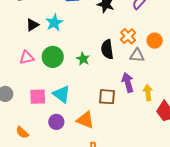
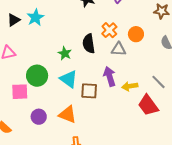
green circle: (53, 57) -> (37, 76), moved
yellow arrow: (148, 92) -> (130, 86), turned -91
cyan triangle: (62, 94) -> (69, 79), moved

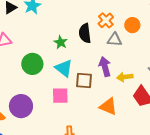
pink square: (20, 92) -> (60, 96), moved
orange triangle: (68, 114) -> (108, 106), moved
purple circle: (39, 117) -> (21, 106), moved, size x1.5

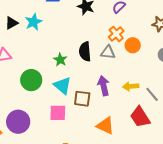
orange cross: (106, 20) -> (116, 34), moved
gray triangle: (115, 40) -> (108, 52), moved
yellow arrow: (125, 77) -> (131, 86), moved

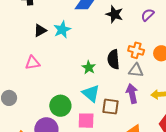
orange cross: (116, 34) -> (136, 50), moved, turned -35
gray triangle: (108, 52) -> (136, 70), moved
green circle: (31, 80) -> (60, 106), moved

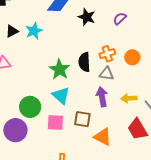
orange cross: (136, 50) -> (107, 54), turned -35
green star: (89, 67) -> (60, 69), size x1.5
brown square: (111, 107) -> (82, 119), moved

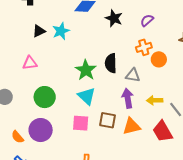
orange cross: (107, 54) -> (144, 47), moved
green circle: (30, 107) -> (45, 97), moved
orange triangle: (103, 137) -> (132, 126), moved, turned -42

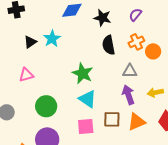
black semicircle: (111, 63) -> (109, 45), moved

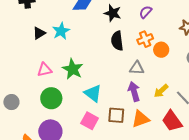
green star: (83, 73) -> (73, 69), moved
pink triangle: (26, 75) -> (45, 70), moved
yellow arrow: (155, 93) -> (161, 91), turned -35
pink square: (86, 127) -> (90, 121), turned 30

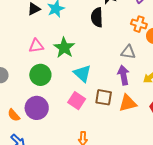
orange cross: (145, 39) -> (139, 24), turned 35
black semicircle: (117, 41) -> (97, 17), moved

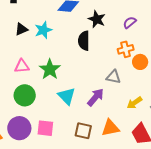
orange cross: (139, 24) -> (126, 49), turned -35
purple arrow: (123, 75) -> (96, 97), moved, turned 48
brown square: (104, 97) -> (83, 131), moved
pink square: (77, 101) -> (45, 128), moved, turned -30

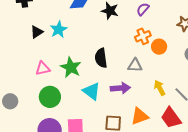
black semicircle: (84, 41) -> (101, 58), moved
purple arrow: (96, 97) -> (120, 88), turned 54
yellow arrow: (134, 103) -> (160, 88), turned 105

